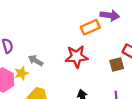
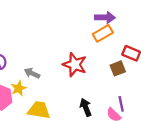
orange rectangle: (90, 27) -> (103, 33), moved
red star: (77, 57) -> (75, 65), turned 30

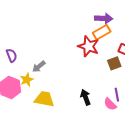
red star: (75, 65) -> (88, 46), moved
gray arrow: (32, 73) -> (39, 67), turned -64

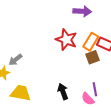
orange rectangle: (102, 32) -> (91, 42), moved, turned -30

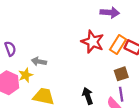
brown square: (92, 57) -> (121, 74), moved
gray arrow: (15, 60) -> (39, 62), turned 48

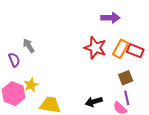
gray arrow: (39, 62) -> (29, 46), moved, turned 48
black arrow: (88, 96) -> (94, 102), turned -84

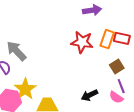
gray arrow: (29, 46) -> (16, 51), size x1.5
yellow star: (31, 85) -> (25, 89), size x1.5

